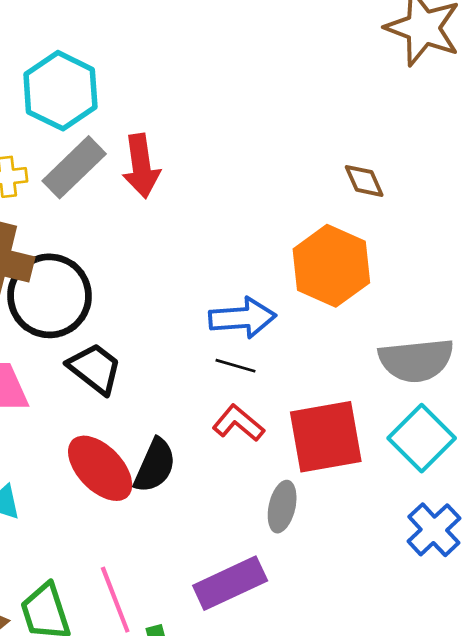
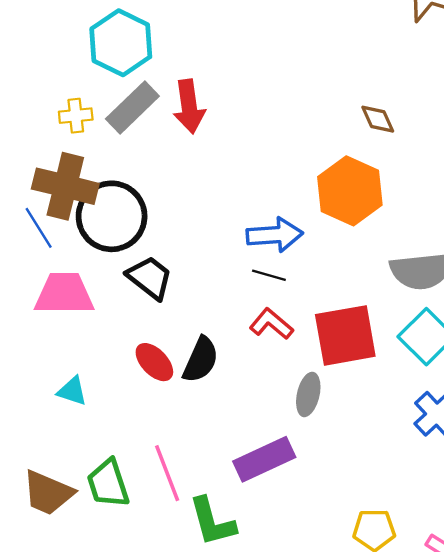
red ellipse: (100, 468) -> (154, 362), size x0.7

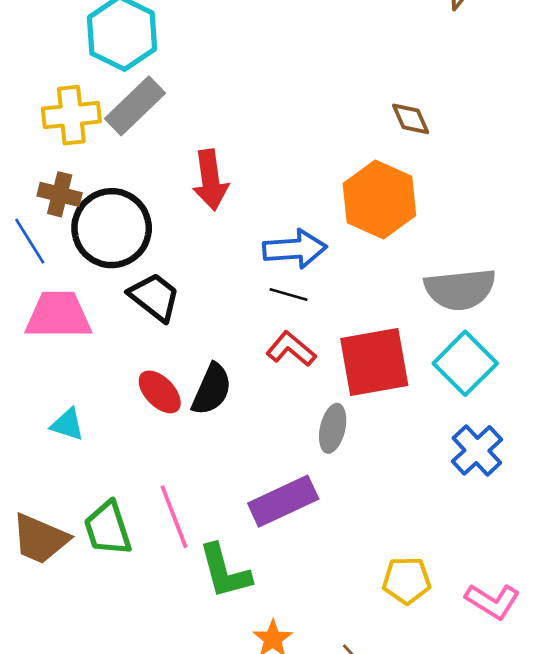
red arrow: (189, 106) -> (210, 180), moved
yellow cross: (76, 116) -> (71, 115), size x1.5
brown cross: (65, 186) -> (60, 194), size x0.6

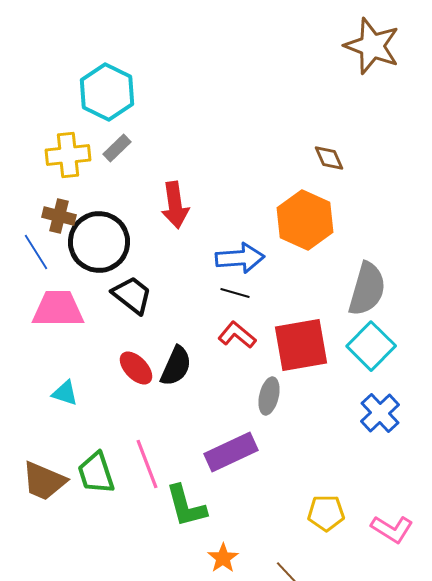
gray rectangle: (135, 106) -> (117, 148), size x0.6
gray semicircle: (460, 289) -> (367, 289), turned -68

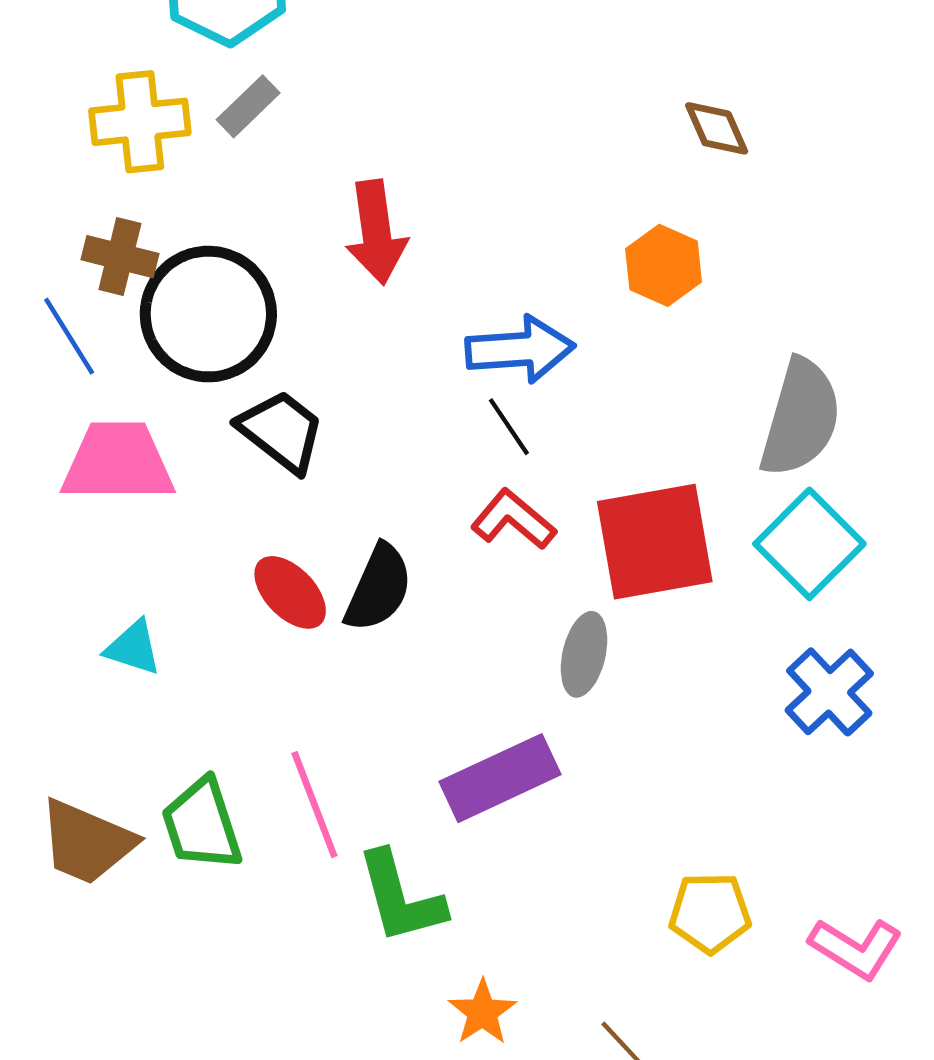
orange hexagon: (305, 220) -> (664, 265), size x0.6
black line: (235, 293) -> (509, 427), turned 40

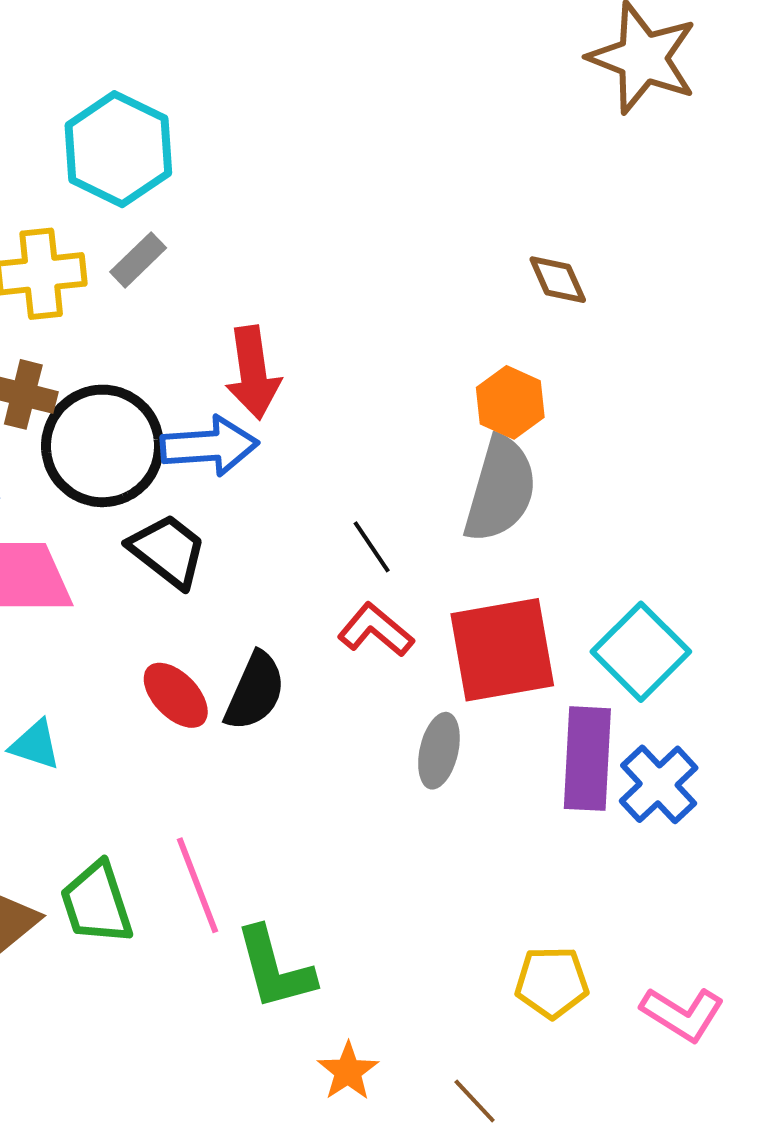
blue arrow: (520, 349) -> (209, 446), moved
gray semicircle: (801, 418) -> (500, 489), moved
purple rectangle: (500, 778) -> (587, 759), moved, turned -62

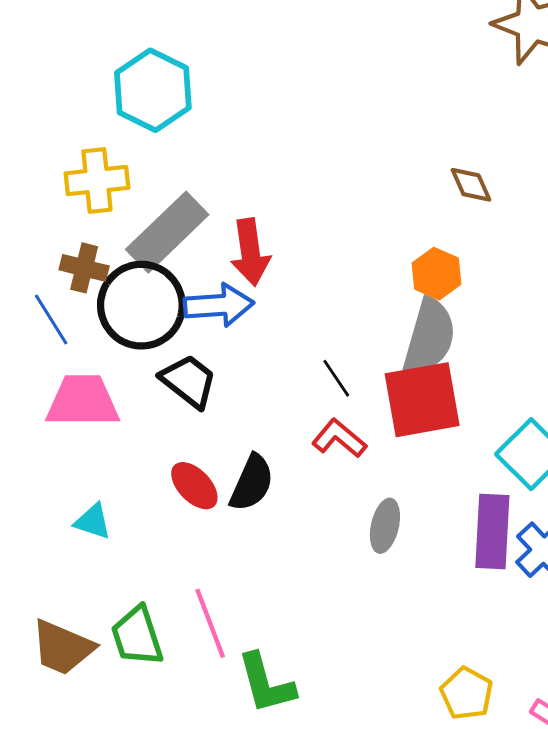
gray rectangle: (138, 260) -> (167, 232), moved, size x2.0
red square: (502, 650) -> (422, 400), moved
yellow pentagon: (552, 982) -> (467, 693), turned 30

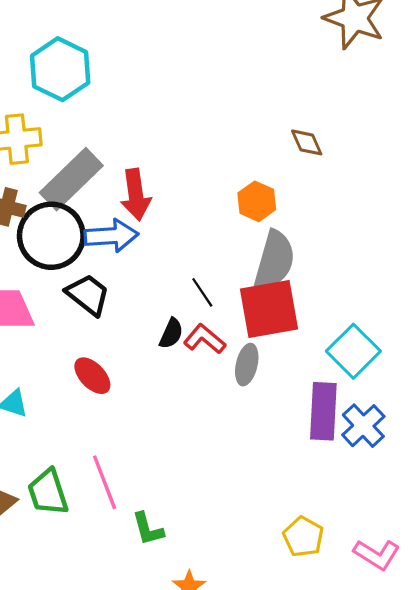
orange hexagon: (436, 274) -> (257, 201), moved
black semicircle: (252, 483) -> (171, 333), moved, size x0.7
gray ellipse: (385, 526) -> (247, 365), moved
green L-shape: (266, 683) -> (148, 529), size x0.7

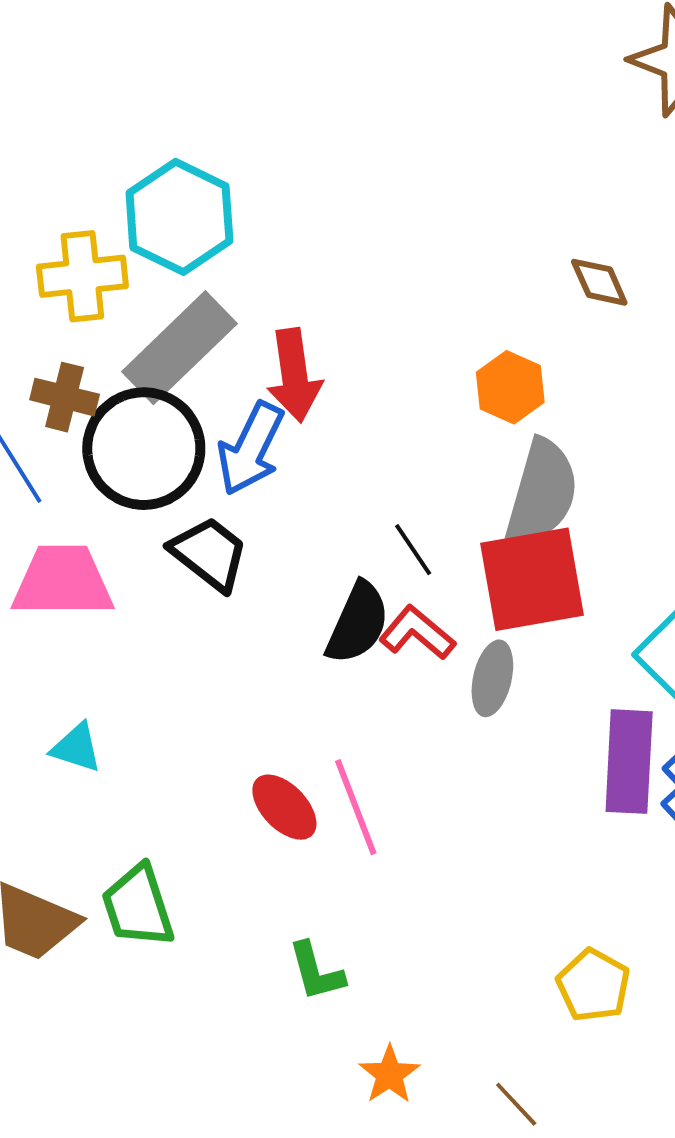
cyan hexagon: (60, 69) -> (179, 217), moved
blue arrow: (111, 236) -> (251, 449), turned 120
black semicircle: (171, 333) -> (358, 623), size x1.5
red ellipse: (92, 376) -> (284, 807), moved
pink line: (105, 482) -> (356, 807), moved

